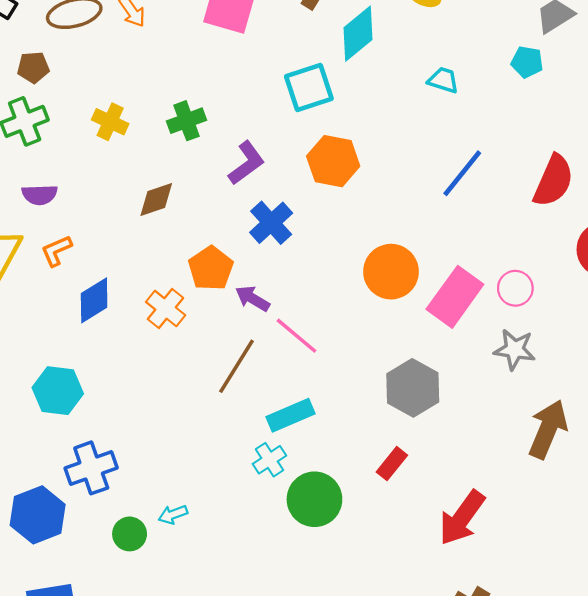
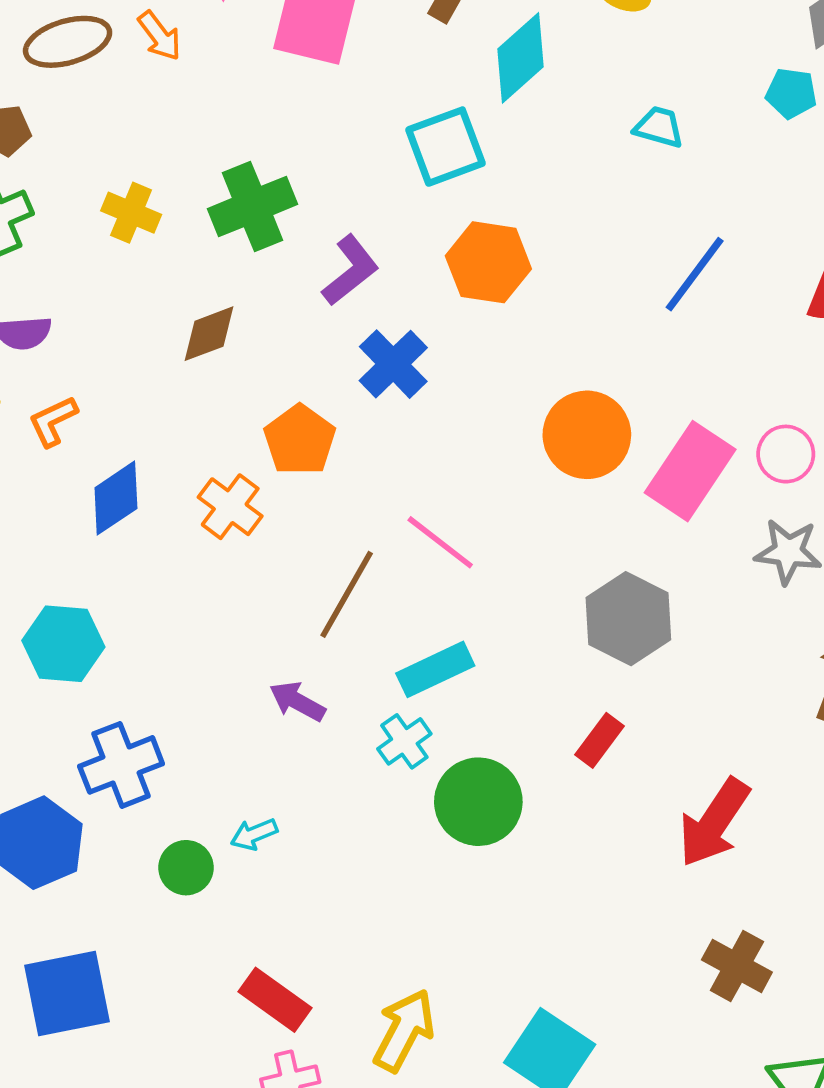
green cross: (186, 121) -> (253, 206), size x1.4
purple arrow: (253, 298) -> (297, 701), moved

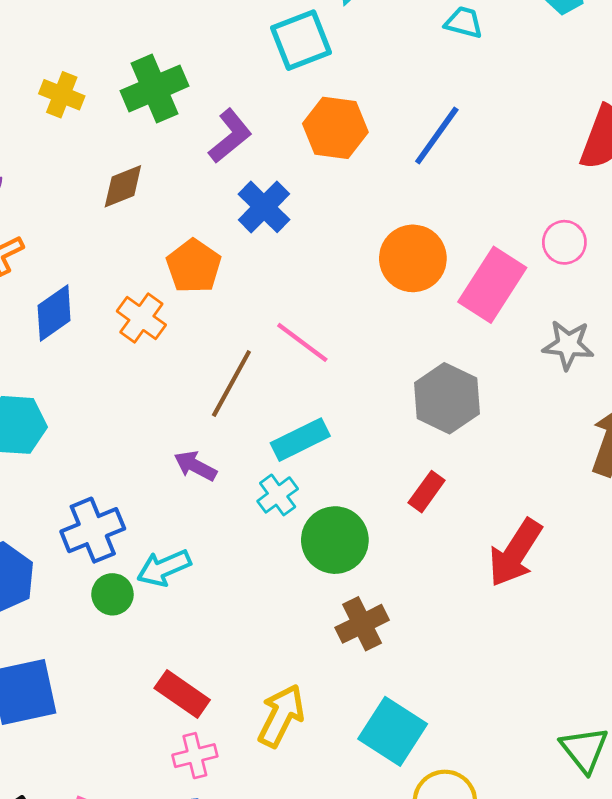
blue line: (695, 274) -> (437, 135), moved
pink circle: (786, 454) -> (564, 242), moved
blue cross: (121, 765) -> (93, 530), moved
cyan arrow: (254, 834) -> (164, 568), size x1.5
brown cross: (737, 966) -> (362, 624), moved, turned 36

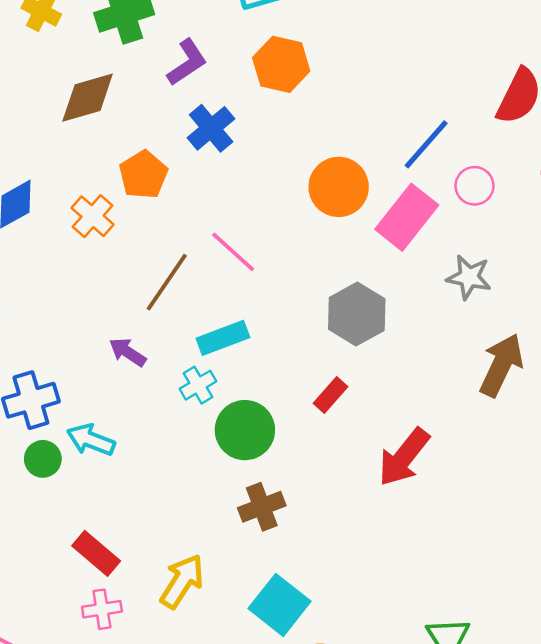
blue line: (437, 135) -> (426, 144), moved
brown diamond: (123, 186) -> (88, 98), size x1.4
cyan arrow: (164, 568) -> (91, 440), turned 39

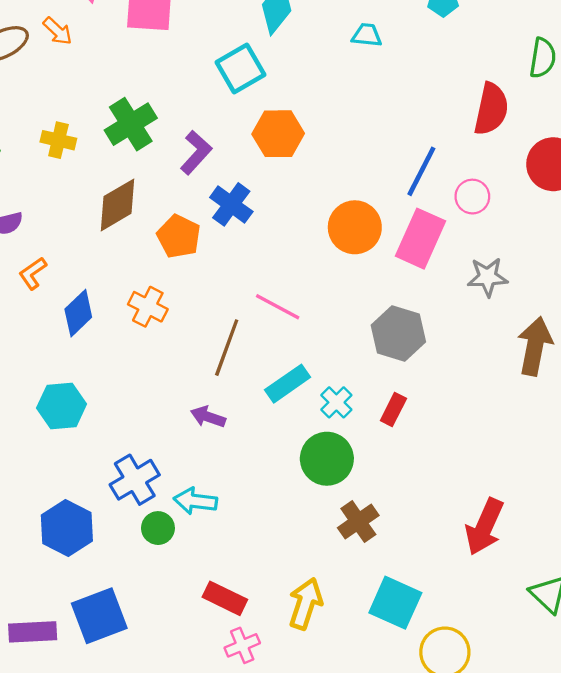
orange pentagon: (143, 175) -> (179, 236), moved
cyan cross: (198, 385) -> (336, 402), moved
red arrow: (404, 457) -> (484, 527), moved

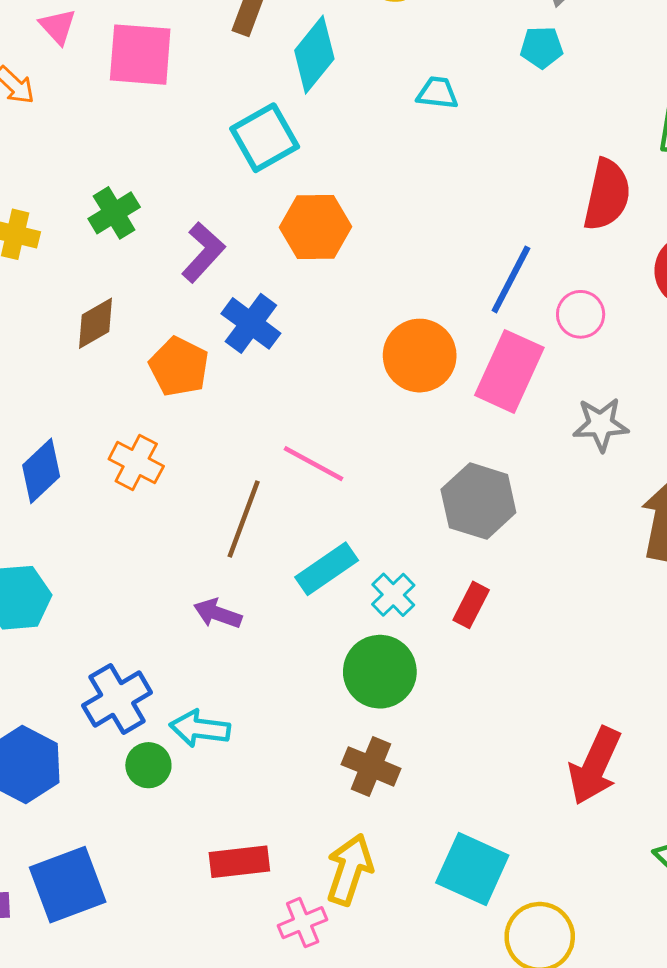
green cross: (131, 124) -> (114, 213), size x0.7
brown diamond: (118, 205) -> (95, 323), size x0.7
brown cross: (358, 522) -> (371, 766), moved, turned -33
red rectangle: (225, 598) -> (239, 862), turned -33
pink cross: (242, 645) -> (303, 923), moved

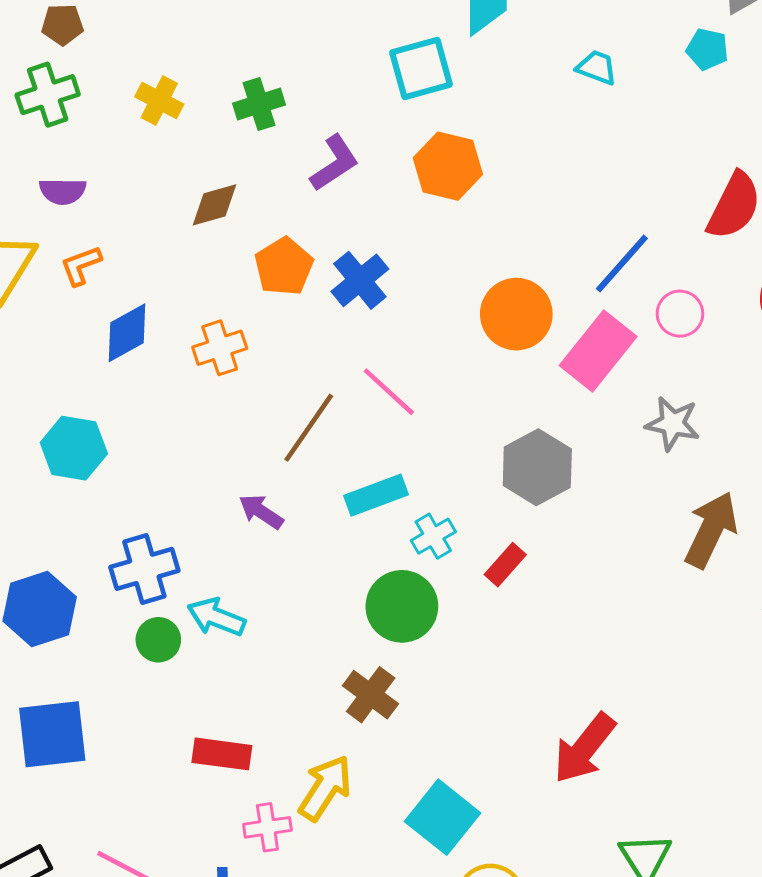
blue cross: (251, 323) -> (360, 280), moved
orange cross: (136, 463) -> (220, 348), turned 30

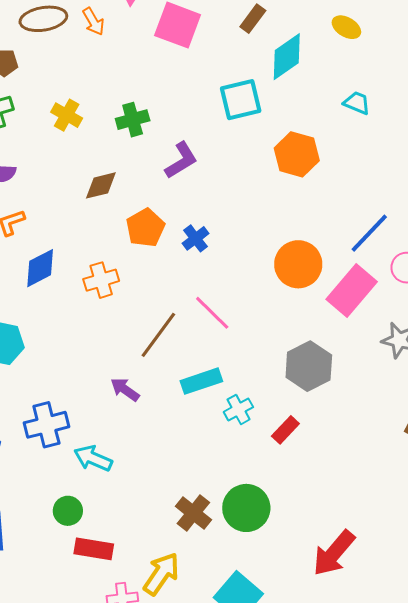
orange hexagon: (448, 166) -> (297, 154), moved
blue cross: (360, 280) -> (196, 238), size x0.7
green circle: (402, 606) -> (246, 508), moved
green circle: (158, 640) -> (68, 511), moved

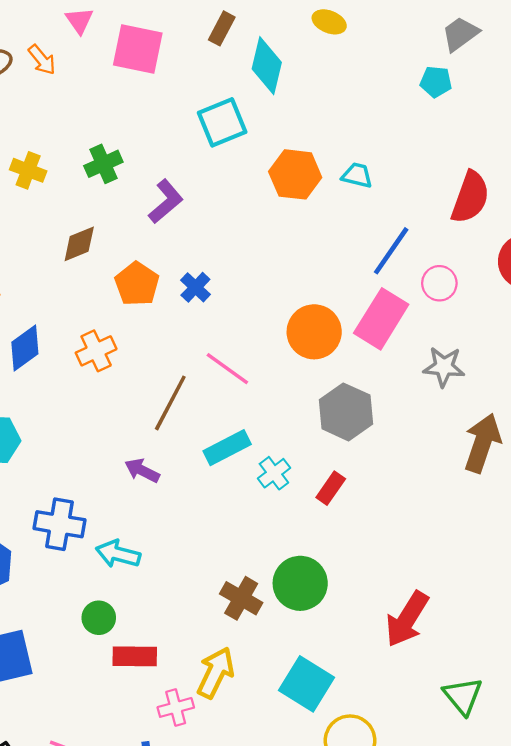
cyan diamond: (287, 57) -> (267, 66), turned -33
cyan trapezoid: (357, 103) -> (357, 175), moved
orange circle: (298, 264) -> (314, 332), moved
blue cross: (46, 425) -> (59, 524), turned 33

